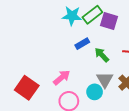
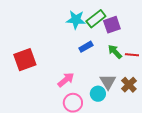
purple square: (109, 21) -> (112, 25), turned -36
green arrow: (102, 55) -> (115, 52), moved
red square: (27, 88) -> (25, 60), moved, turned 35

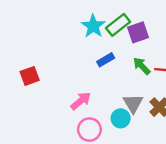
cyan star: (76, 20) -> (93, 26), turned 30
red square: (25, 60) -> (30, 76), size x0.7

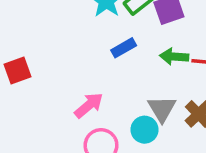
green arrow: (142, 66) -> (174, 57), turned -42

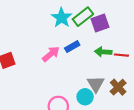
pink arrow: (89, 105) -> (51, 54), moved

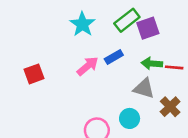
cyan star: (62, 18) -> (82, 24), moved
gray triangle: (96, 84) -> (144, 88), moved, turned -42

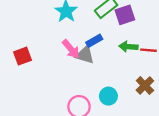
pink arrow: (88, 66) -> (71, 49), turned 90
gray triangle: (144, 88) -> (85, 55), moved

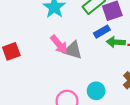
blue rectangle: (94, 41) -> (102, 32), moved

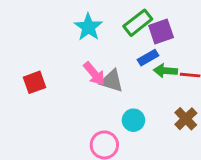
cyan circle: (96, 91) -> (133, 120), moved

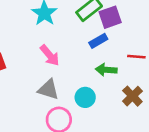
green arrow: (165, 71) -> (106, 70), moved
gray triangle: (112, 81) -> (48, 90), moved

